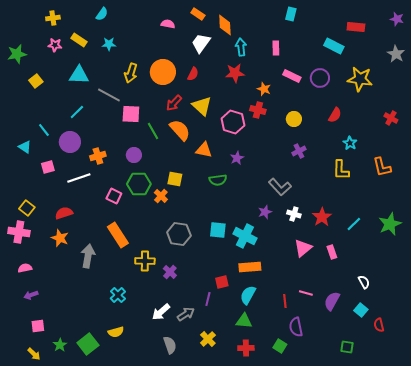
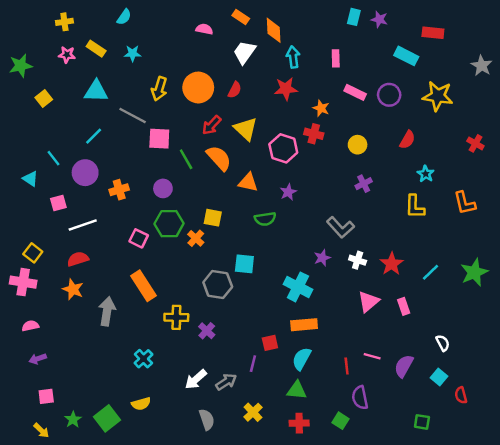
purple star: (397, 19) -> (379, 19), moved
white line: (79, 178) -> (83, 225), moved
cyan square: (218, 230) -> (244, 264), moved

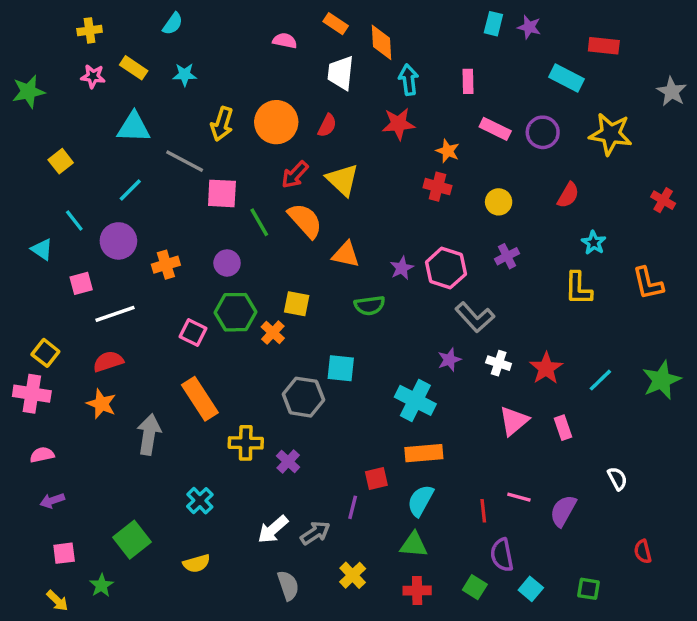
white trapezoid: (244, 52) -> (341, 73), turned -30
yellow square: (44, 98) -> (61, 161), moved
pink hexagon: (283, 148) -> (446, 268), moved
cyan square: (439, 377) -> (531, 589), moved
green square: (107, 418) -> (132, 540), moved

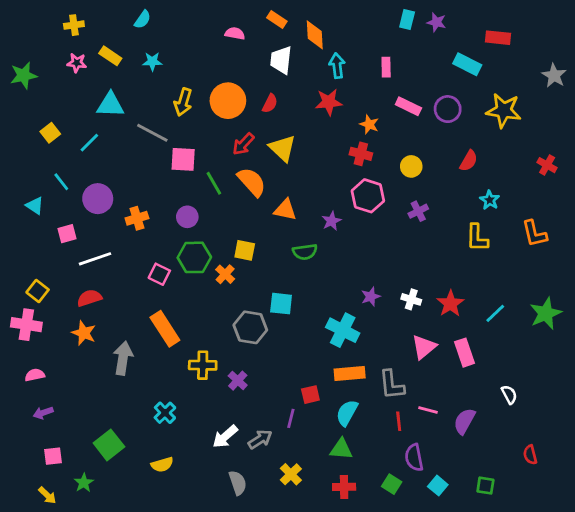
cyan line: (130, 190) -> (89, 143), moved
pink hexagon: (446, 268) -> (368, 196), moved
gray L-shape: (475, 317) -> (392, 385), moved, turned 36
pink rectangle: (563, 428) -> (464, 353), size x1.4

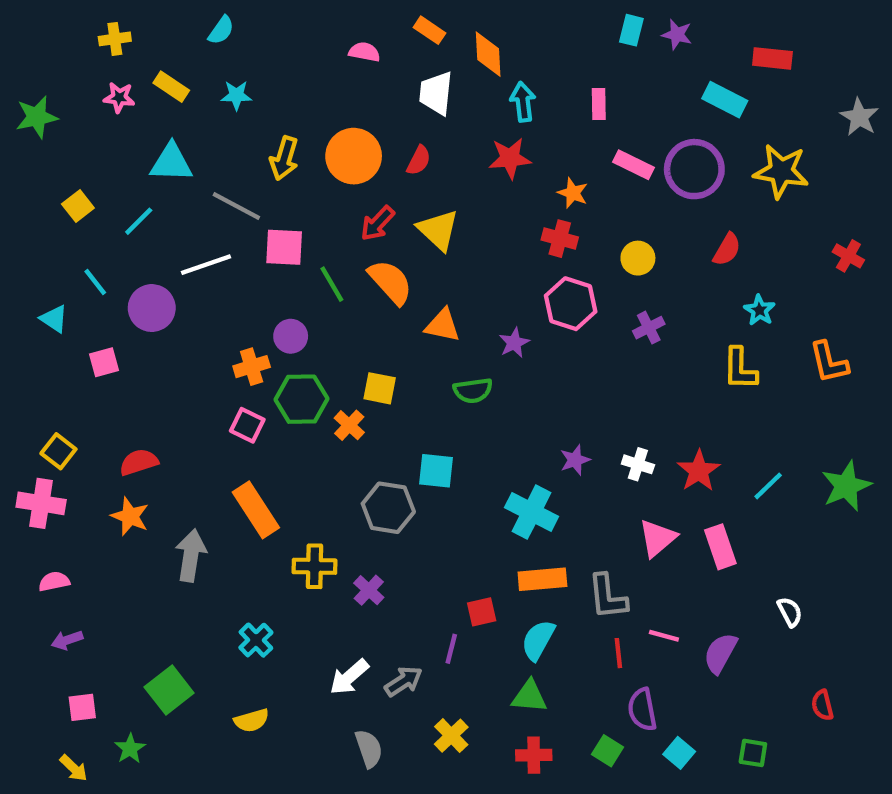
purple circle: (448, 109) -> (694, 169), size x1.4
orange cross: (137, 218) -> (252, 367), moved
white line: (95, 259) -> (206, 265), moved

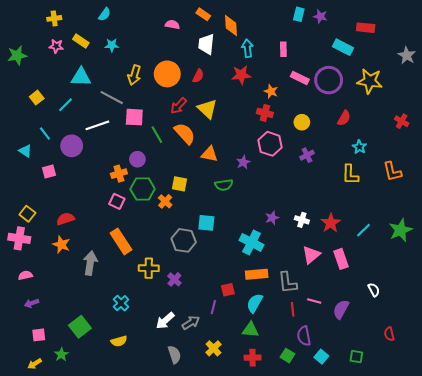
yellow arrow: (74, 768) -> (35, 364), turned 104

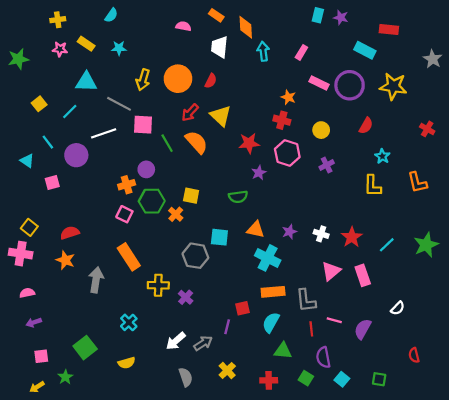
pink rectangle: (283, 49) -> (301, 52), turned 32
red star: (241, 75) -> (249, 143), moved
orange triangle: (209, 154) -> (256, 230), moved
white semicircle: (374, 290) -> (398, 308), turned 72
green triangle: (250, 330) -> (283, 351), moved

